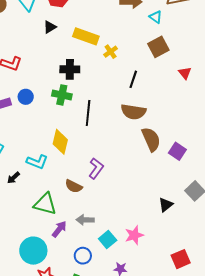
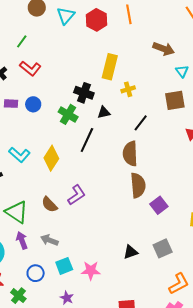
black triangle: (50, 27) -> (104, 112), moved
yellow rectangle: (86, 36) -> (110, 67), turned 65
brown semicircle: (133, 112) -> (130, 154), turned 60
cyan L-shape: (37, 162) -> (19, 155), moved
purple arrow: (59, 229) -> (22, 240), turned -78

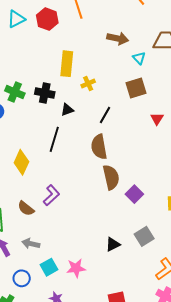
cyan triangle: (66, 16) -> (16, 19), turned 30
green cross: (68, 114) -> (15, 92), moved

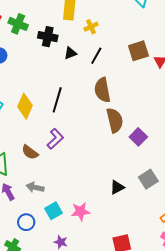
brown square: (136, 88) -> (138, 51), moved
green cross: (15, 92) -> (18, 24), moved
black line: (105, 115) -> (96, 56), moved
black line: (54, 139) -> (57, 100), moved

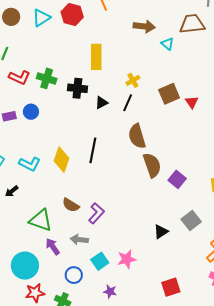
yellow cross: (91, 27) -> (133, 80), moved
purple L-shape: (55, 139) -> (96, 213), moved

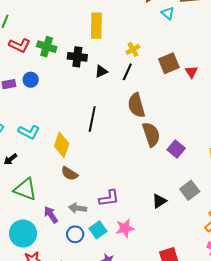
yellow diamond: (61, 160) -> (62, 145), moved
purple L-shape: (96, 213) -> (109, 198), moved, turned 40
green triangle: (41, 220) -> (25, 189), moved
blue circle: (74, 275) -> (75, 234), moved

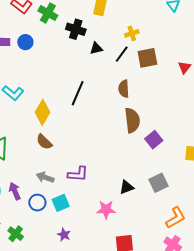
brown square: (169, 63) -> (147, 58), moved
brown semicircle: (136, 105) -> (124, 89), size x0.7
purple arrow: (51, 215) -> (15, 191), moved
pink star: (125, 228) -> (106, 210), moved

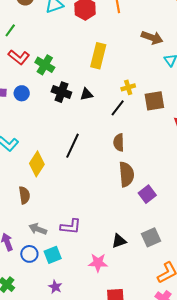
black cross: (76, 29) -> (61, 92), moved
black triangle: (96, 48) -> (86, 94), moved
brown square: (147, 58) -> (154, 101), moved
brown semicircle: (44, 142) -> (24, 195), moved, turned -144

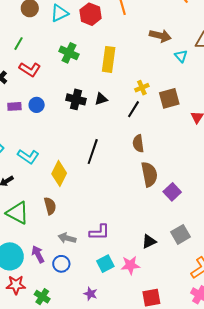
green cross: (45, 65) -> (69, 53), moved
cyan square: (53, 255) -> (105, 264), moved

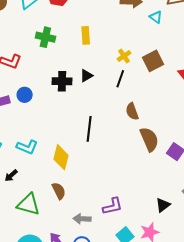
yellow rectangle: (109, 59) -> (86, 35), size x0.7

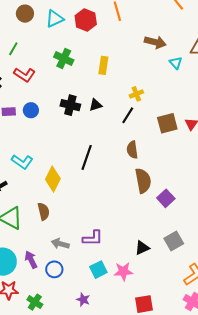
brown square: (153, 61) -> (167, 123), moved

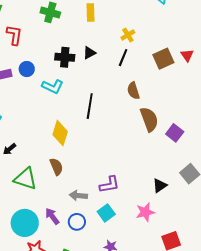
red L-shape: (24, 75) -> (14, 35), turned -105
cyan L-shape: (22, 162) -> (53, 87), moved
cyan square: (98, 270) -> (106, 213), moved

